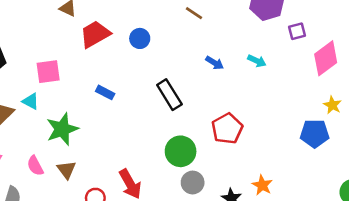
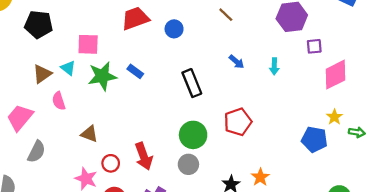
cyan arrow: (257, 61) -> (274, 66), turned 56
green star: (62, 129) -> (102, 76), moved
pink semicircle: (35, 166) -> (59, 101), moved
brown triangle: (66, 170) -> (89, 134), turned -42
gray circle: (193, 183) -> (188, 164), moved

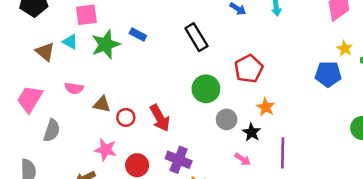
brown triangle: (42, 74) -> (45, 52), turned -36
pink semicircle: (59, 101) -> (74, 88), moved, turned -54
red circle: (111, 163) -> (126, 117), moved
gray circle: (188, 164) -> (227, 119), moved
orange star: (260, 177) -> (266, 107), moved

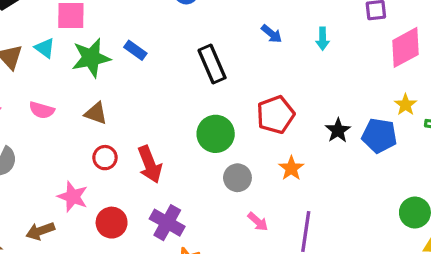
brown triangle: (102, 104) -> (96, 113), moved
black star: (252, 132) -> (338, 130), moved
pink arrow: (243, 159) -> (258, 222), moved

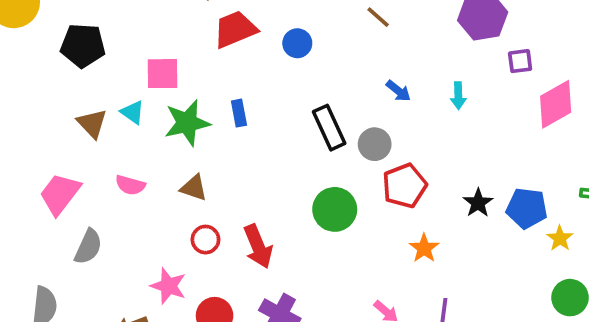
blue rectangle: (135, 50) -> (239, 113), turned 45
yellow star: (406, 105) -> (560, 238), moved
gray circle: (237, 178) -> (375, 144), moved

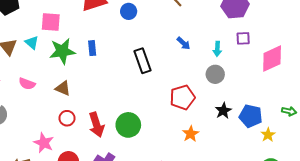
purple square: (520, 61) -> (243, 38), moved
gray circle: (375, 144) -> (215, 74), moved
green circle: (335, 209) -> (128, 125), moved

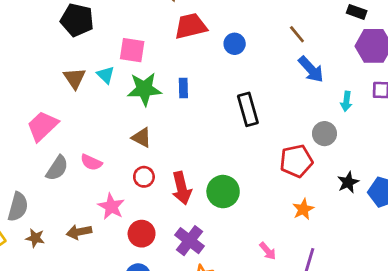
blue arrow: (184, 43) -> (311, 69), moved, size x1.5
gray circle: (215, 74) -> (324, 134), moved
pink semicircle: (27, 84) -> (91, 162), moved

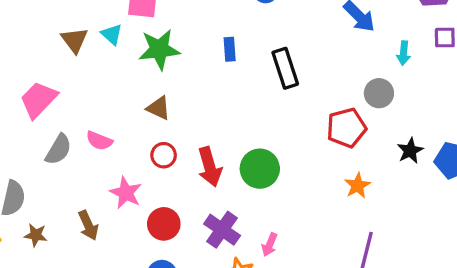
blue rectangle: (183, 88) -> (230, 49), moved
brown arrow: (79, 232) -> (88, 225), turned -100
pink arrow: (268, 251) -> (270, 245), moved, turned 66

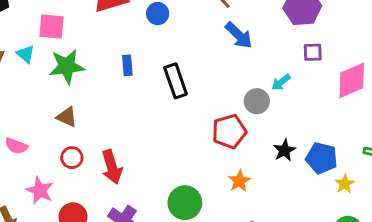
cyan arrow: (404, 53) -> (281, 82), moved, turned 48
green circle: (260, 169) -> (185, 203), moved

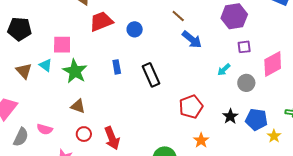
green star: (67, 66) -> (75, 71), turned -30
gray circle: (257, 101) -> (246, 83), moved

